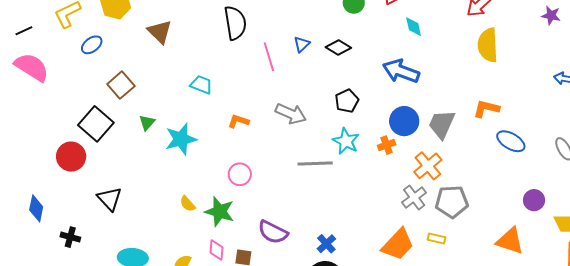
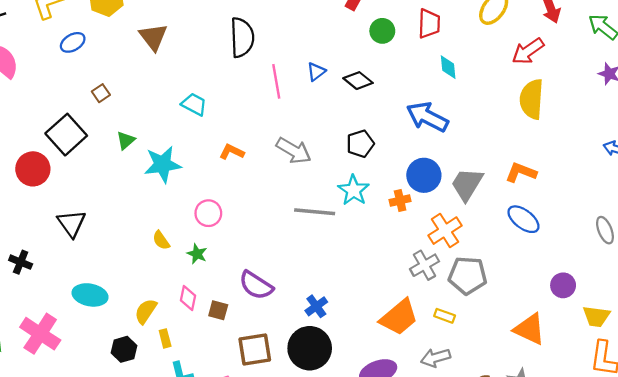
brown square: (121, 85) -> (101, 93), size x0.6
blue ellipse: (511, 141) -> (523, 219), moved
pink circle: (240, 174) -> (208, 213), moved
green star: (220, 212) -> (197, 254), size x0.6

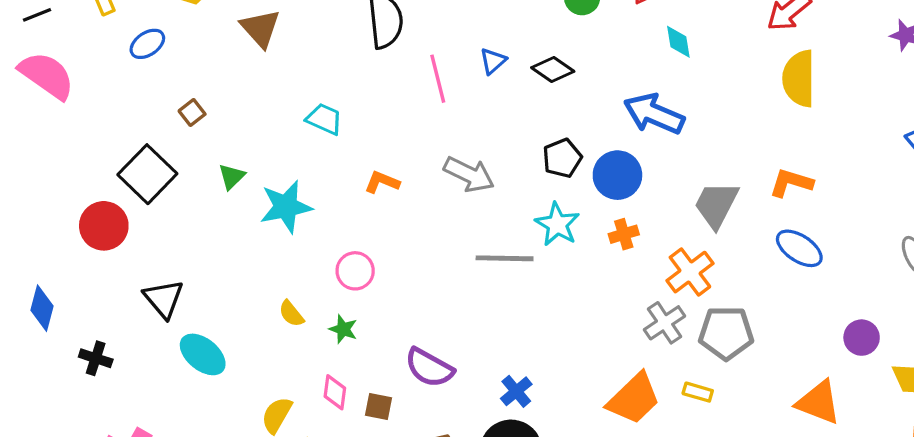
blue circle: (424, 175) -> (617, 175), moved
cyan ellipse: (90, 295) -> (203, 354), moved, turned 32

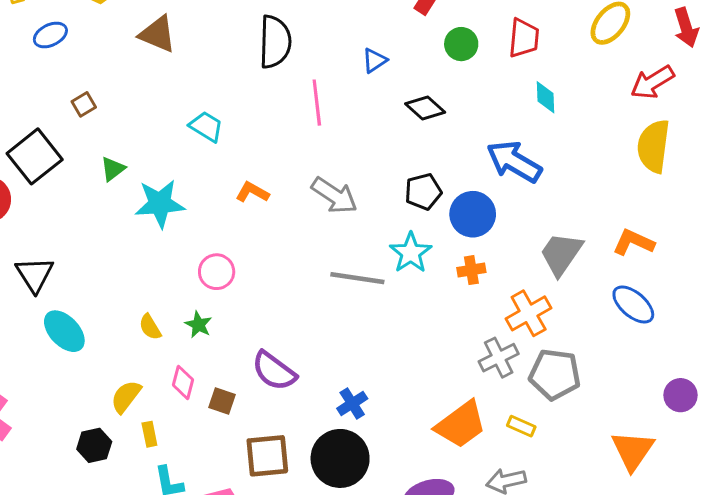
brown triangle: (260, 28) -> (158, 34), turned -33
blue triangle: (493, 61) -> (375, 60), moved
yellow semicircle: (291, 314) -> (150, 327), moved
orange triangle: (819, 402) -> (633, 450), turned 36

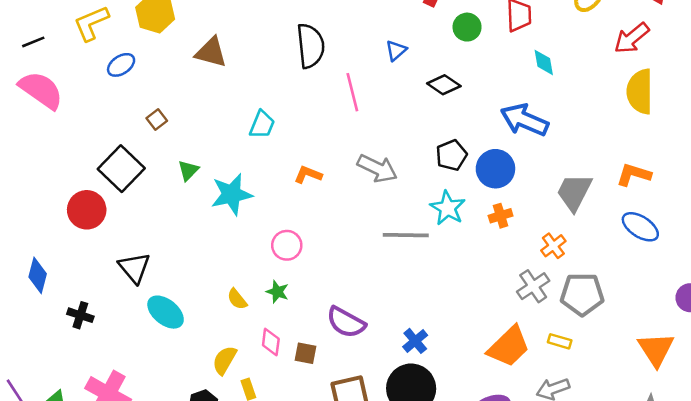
cyan trapezoid: (206, 126) -> (262, 124), turned 88
orange cross: (529, 313) -> (553, 246), size x0.7

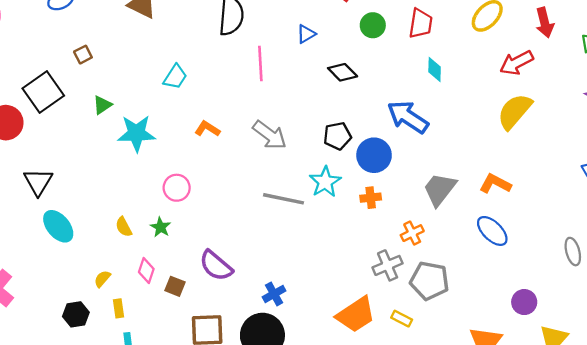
yellow semicircle: (640, 92) -> (515, 111), turned 30
yellow semicircle: (225, 360) -> (102, 279), size x0.7

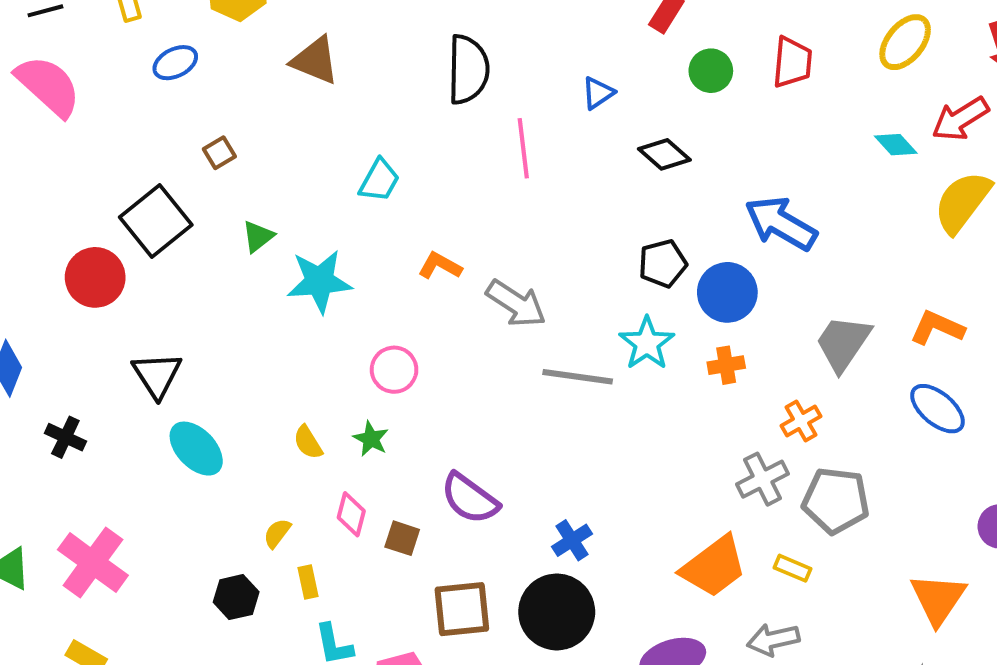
cyan diamond: (435, 69) -> (896, 145), moved, turned -40
gray arrow: (270, 135) -> (516, 304), moved

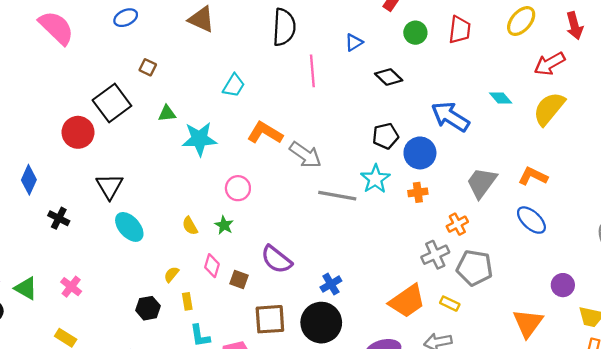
cyan diamond: (896, 145) -> (501, 98), moved
brown square: (219, 153) -> (148, 67), turned -35
green triangle: (258, 236) -> (167, 113), turned 30
orange L-shape: (440, 266) -> (265, 133), size x1.5
pink cross: (93, 563) -> (71, 287), size x0.6

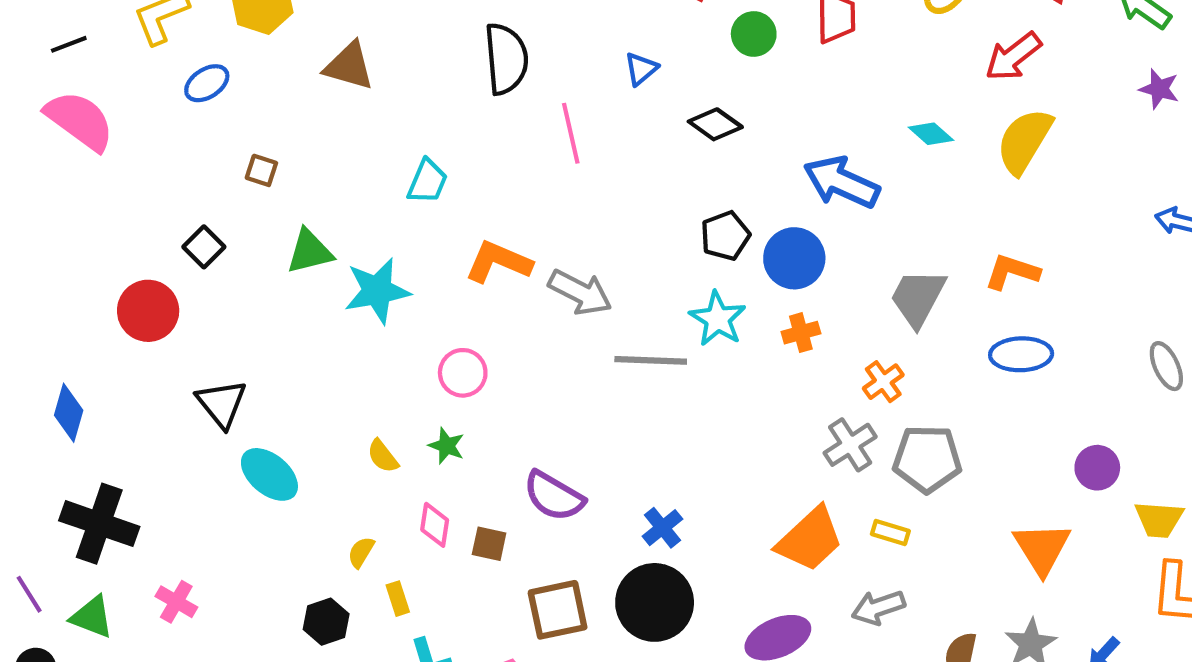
black square: (112, 103) -> (204, 247), size x0.6
green triangle: (167, 113) -> (310, 252), size x1.4
black cross: (59, 218) -> (99, 524), moved, size x1.8
blue ellipse: (531, 220) -> (1021, 354), turned -36

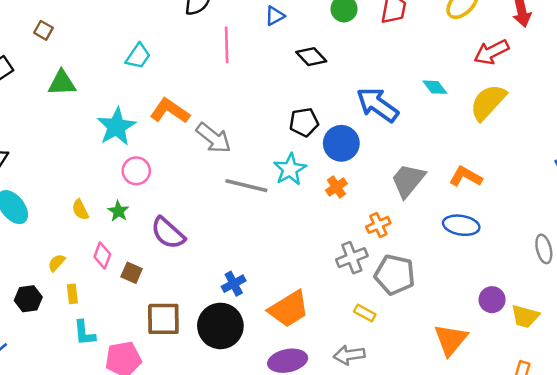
cyan star: (377, 291) -> (116, 127), moved, turned -30
orange cross: (801, 333) -> (336, 187), turned -30
purple semicircle: (554, 496) -> (168, 233), moved
yellow trapezoid: (1159, 519) -> (525, 316), moved
orange trapezoid: (810, 539) -> (289, 309), moved

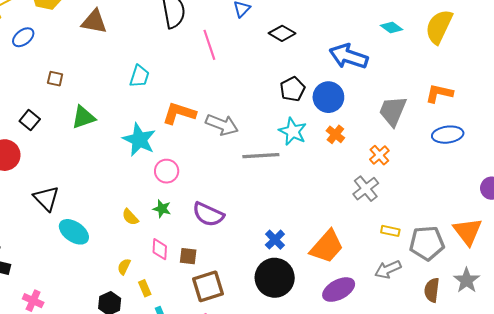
gray pentagon: (395, 275) -> (427, 243), moved
brown square: (163, 319) -> (208, 286), moved

